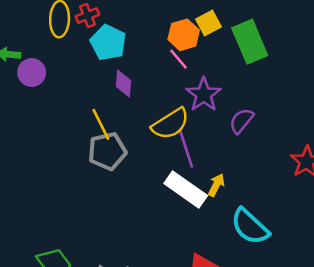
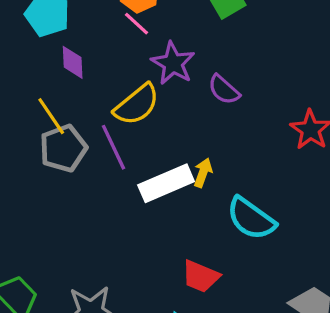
purple semicircle: (241, 121) -> (224, 90), turned -80
purple line: (186, 149) -> (113, 147), moved
white rectangle: (186, 190) -> (166, 183), turned -51

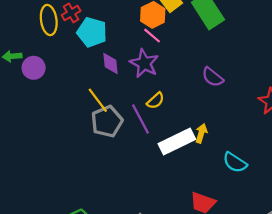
purple star: (173, 63) -> (144, 63), moved
yellow semicircle: (137, 105) -> (155, 101), moved, size x0.6
cyan semicircle: (251, 218) -> (235, 162), size x0.7

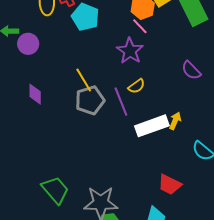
purple diamond: (110, 64) -> (35, 94), moved

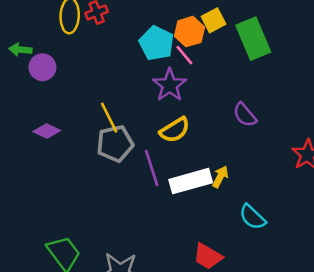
cyan pentagon: (85, 17) -> (157, 43), moved
yellow semicircle: (137, 86) -> (175, 130), size x1.4
purple diamond: (35, 94) -> (47, 131), turned -70
purple line: (121, 102) -> (152, 168), moved

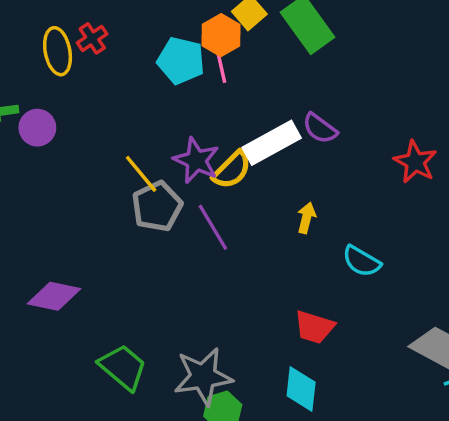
pink line: (184, 55) -> (221, 68), turned 40
purple star: (170, 85) -> (196, 160), moved
purple diamond: (47, 131) -> (54, 296), moved, size x1.4
white rectangle: (191, 181) -> (272, 143), moved

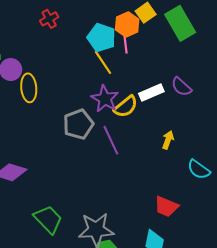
yellow ellipse: (58, 51) -> (29, 88), moved
white rectangle: (272, 143) -> (151, 93), size x0.7
yellow line: (141, 174) -> (103, 62), moved

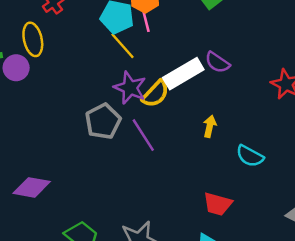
yellow ellipse: (29, 88) -> (33, 39), moved
white rectangle: (151, 93) -> (183, 74), size x1.4

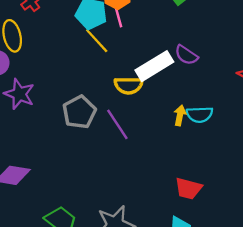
purple star: (130, 88) -> (19, 94), moved
yellow semicircle: (156, 94) -> (128, 85), turned 48
cyan semicircle: (250, 156) -> (200, 115), moved, turned -30

